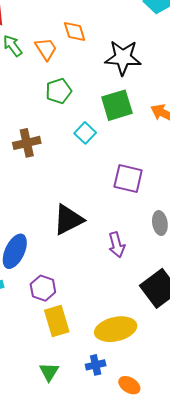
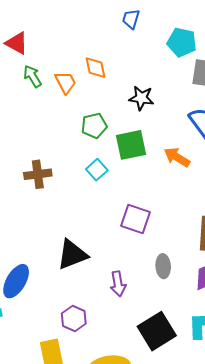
black star: (123, 58) -> (141, 98), size x0.7
green pentagon: (59, 91) -> (94, 126), moved
purple hexagon: (43, 288) -> (74, 319), moved

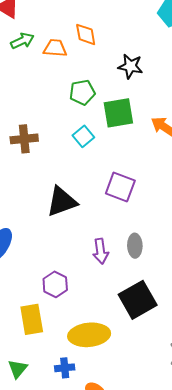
green arrow: (32, 76) -> (22, 41), turned 95
orange trapezoid: (65, 82) -> (55, 48), turned -60
black triangle: (72, 255) -> (62, 202), moved
gray ellipse: (163, 266) -> (135, 246), moved

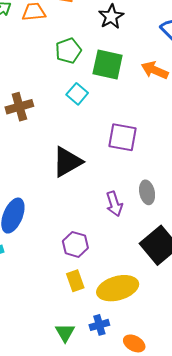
black star: (130, 66) -> (111, 17), turned -30
green square: (118, 113) -> (108, 64), turned 32
yellow rectangle: (32, 319) -> (75, 281), moved, size x0.7
green triangle: (18, 369) -> (65, 333), moved

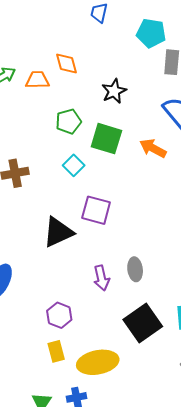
purple square: (122, 137) -> (96, 210), moved

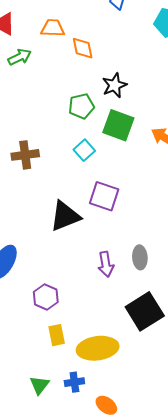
orange trapezoid: (37, 80) -> (53, 28), moved
black star: (114, 91) -> (114, 85), moved
purple hexagon: (59, 315) -> (46, 297), moved

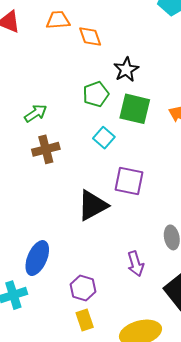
green arrow: (20, 57) -> (36, 113), moved
purple arrow: (106, 264) -> (136, 264), moved
yellow rectangle: (57, 335) -> (85, 320), moved

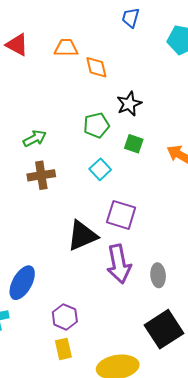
green square: (135, 109) -> (134, 144), size x0.6
purple arrow: (136, 264) -> (119, 264), moved, size x1.5

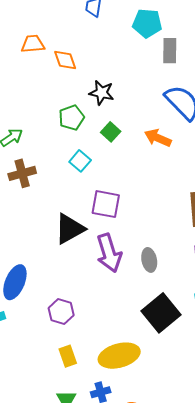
black star: (129, 104) -> (102, 93), turned -30
green square: (134, 144) -> (111, 132), turned 30
yellow rectangle: (63, 349) -> (68, 356), moved

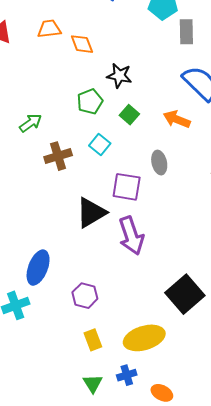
brown cross: (22, 173) -> (58, 156), moved
gray ellipse: (149, 260) -> (159, 163), moved

